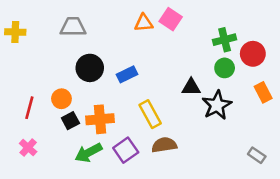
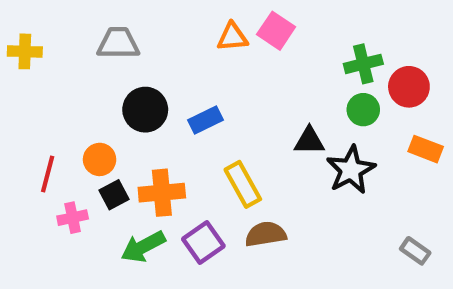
orange rectangle: (263, 92) -> (426, 149), turned -42
pink cross: (28, 148) -> (73, 218), moved, turned 36

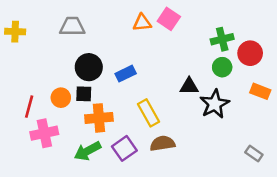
black square: (114, 195) -> (84, 94), moved, turned 30
pink cross: (73, 218) -> (44, 133), size x1.5

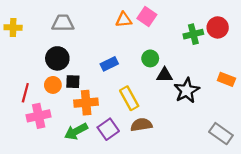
red circle: (250, 53) -> (218, 27), moved
black circle: (89, 67) -> (57, 58), moved
green circle: (222, 67) -> (150, 58), moved
gray rectangle: (254, 154) -> (221, 134), size x1.5

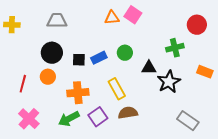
green cross: (193, 34) -> (175, 48), moved
green circle: (150, 58) -> (125, 53), moved
black square: (73, 82) -> (79, 60), moved
pink cross: (39, 116) -> (29, 119), moved, turned -35
gray rectangle: (221, 134) -> (188, 121), moved

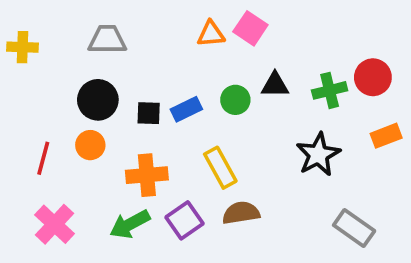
red circle: (197, 25) -> (373, 77), moved
black triangle: (149, 68) -> (275, 85), moved
orange rectangle: (205, 72) -> (386, 136), turned -42

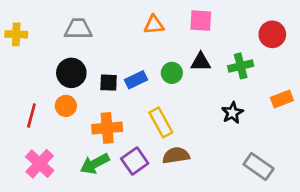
pink square: (250, 28) -> (201, 21), moved, turned -30
red circle: (373, 77) -> (272, 34), moved
black star: (318, 154) -> (232, 113), size x0.7

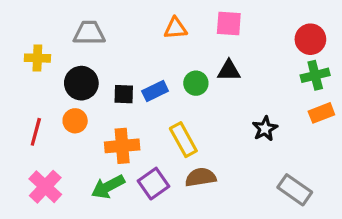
yellow cross: (16, 34) -> (37, 58), moved
green cross: (241, 66) -> (315, 75), moved

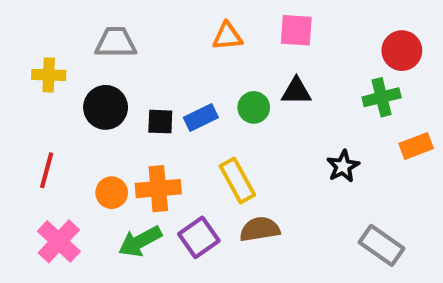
green cross: (315, 75) -> (382, 97), moved
orange circle: (75, 121) -> (112, 193), moved

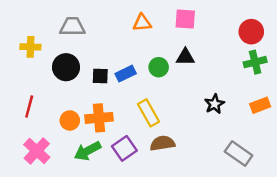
green cross: (382, 97) -> (255, 62), moved
orange rectangle: (416, 146) -> (260, 105), moved

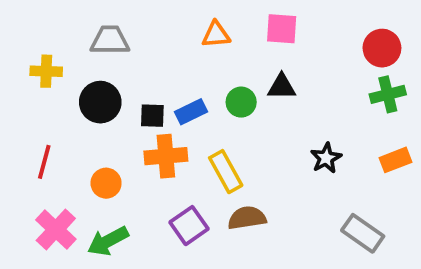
orange cross: (99, 118) -> (166, 156), moved
green arrow: (88, 151) -> (108, 241), moved

